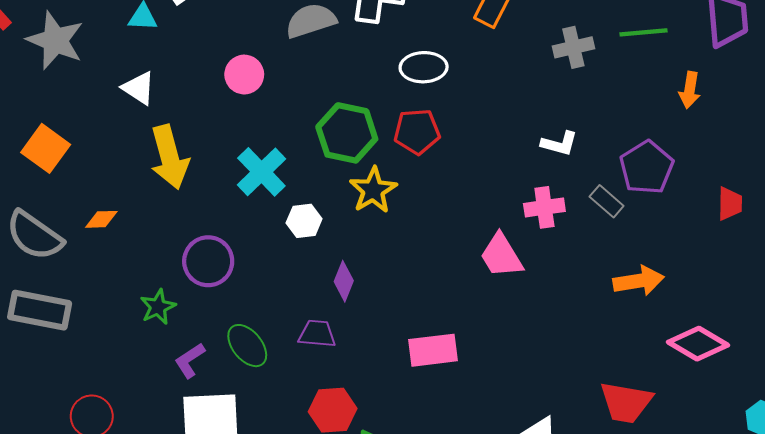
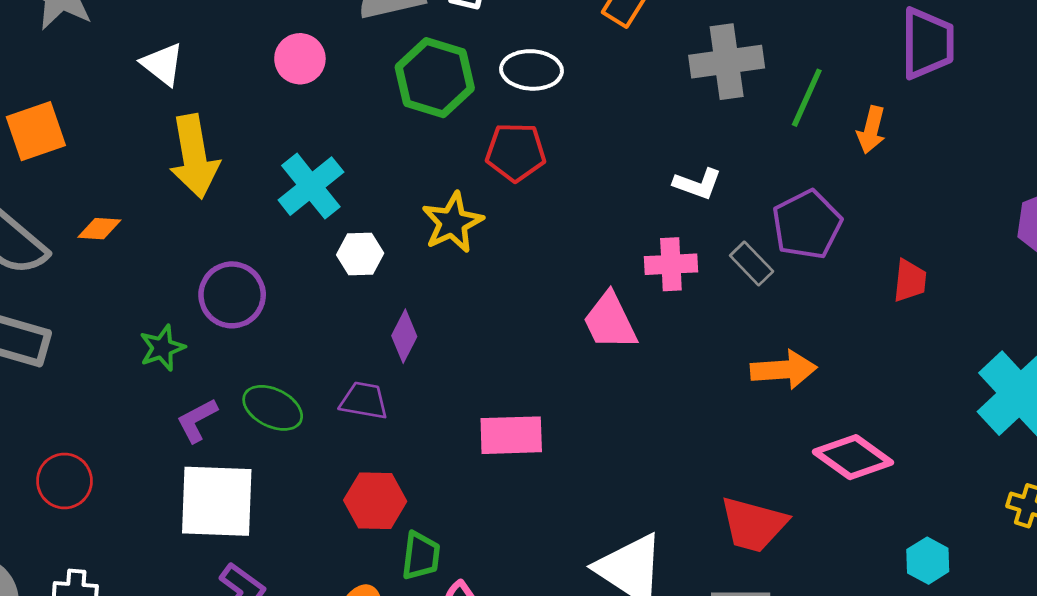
green line: (643, 32) -> (807, 98), moved, turned -66
gray cross: (573, 47) -> (727, 62), size x1.4
green hexagon: (347, 133) -> (435, 78), moved
orange square: (46, 148) -> (36, 131), turned 30
green ellipse: (247, 346) -> (273, 408), turned -30

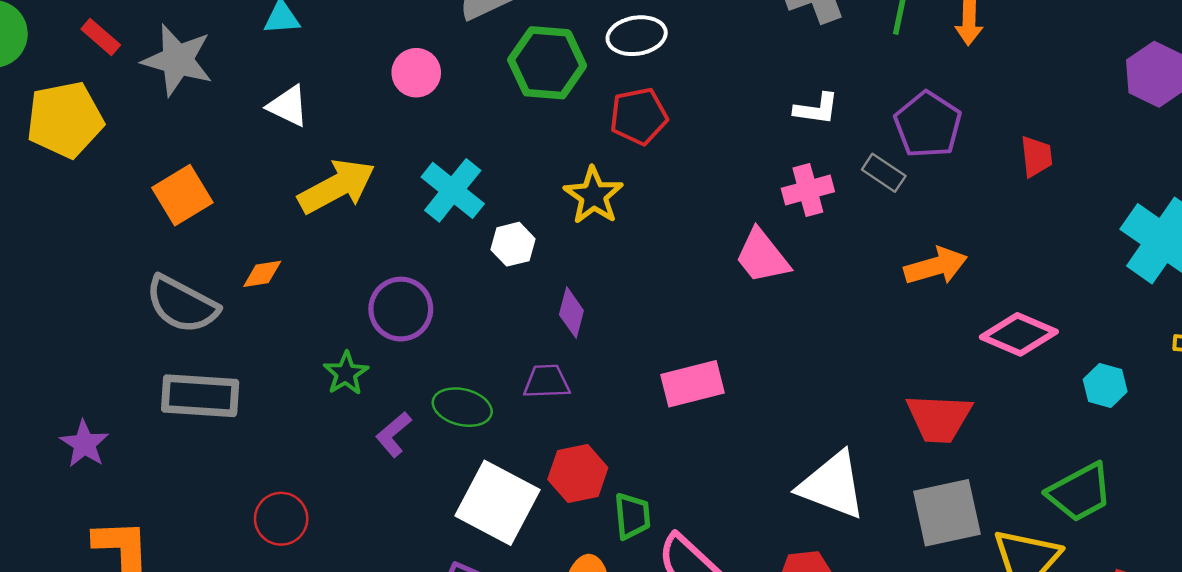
yellow arrow: (194, 156) -> (337, 186), turned -96
white square: (217, 501) -> (497, 503), moved, turned 38
cyan hexagon: (928, 561) -> (1105, 385), moved

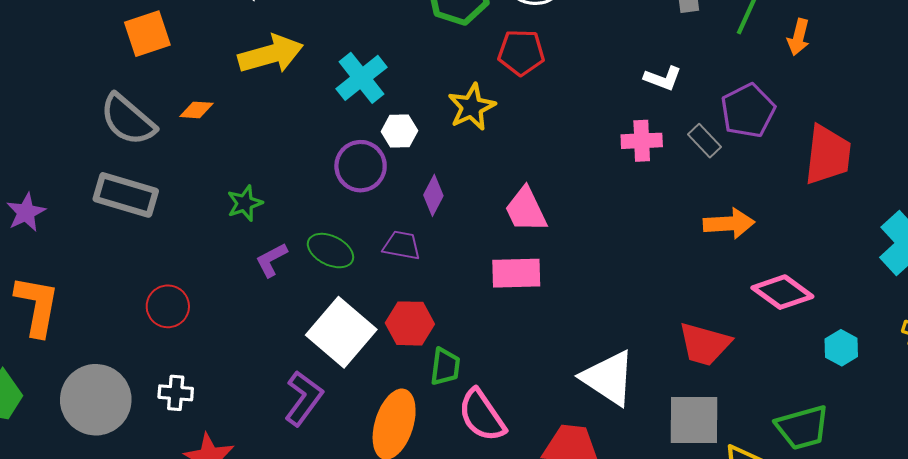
red trapezoid: (1036, 156) -> (828, 155), size x1.8
pink trapezoid: (762, 256) -> (526, 210), moved
purple circle: (401, 309) -> (361, 166), moved

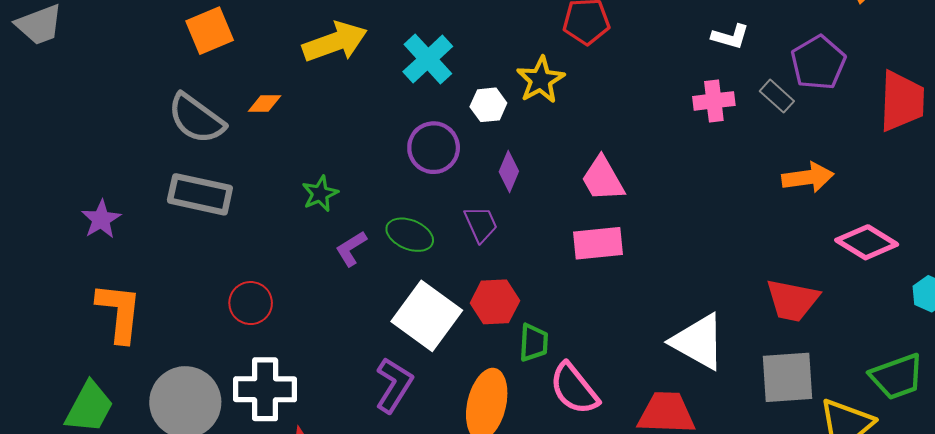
white hexagon: (399, 131) -> (488, 105), moved
purple trapezoid: (402, 245) -> (481, 224), turned 60
white cross: (176, 393) -> (265, 389), size x1.8

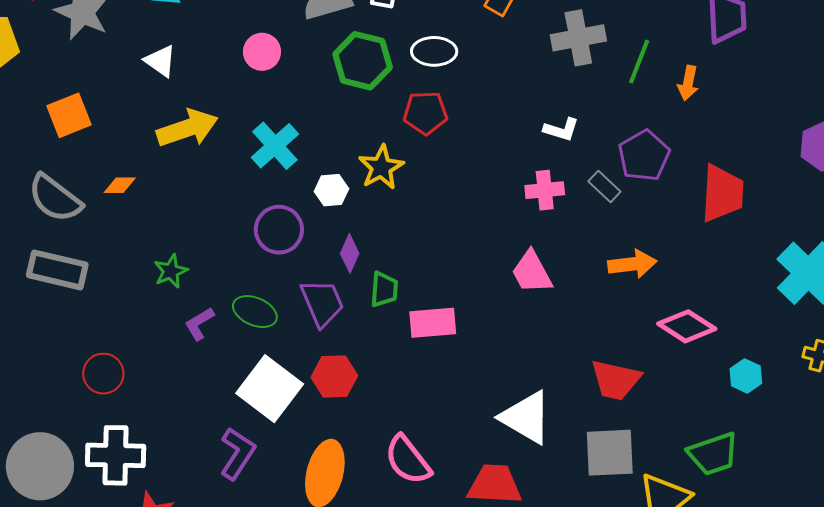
pink trapezoid: (603, 179) -> (532, 272), moved
purple trapezoid: (481, 224) -> (322, 303), size x1.4
green trapezoid: (534, 343) -> (384, 289), moved

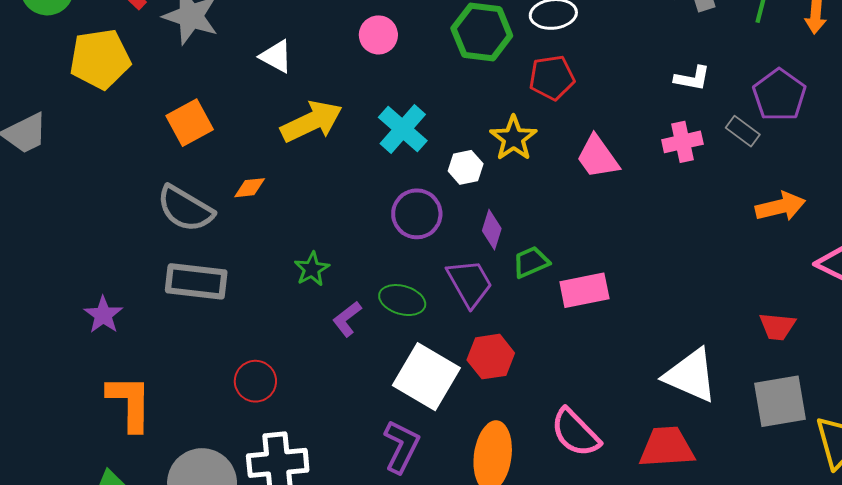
pink trapezoid: (532, 272) -> (598, 157), moved
green trapezoid: (384, 289) -> (531, 262), turned -111
red trapezoid: (616, 380) -> (777, 326), size x0.7

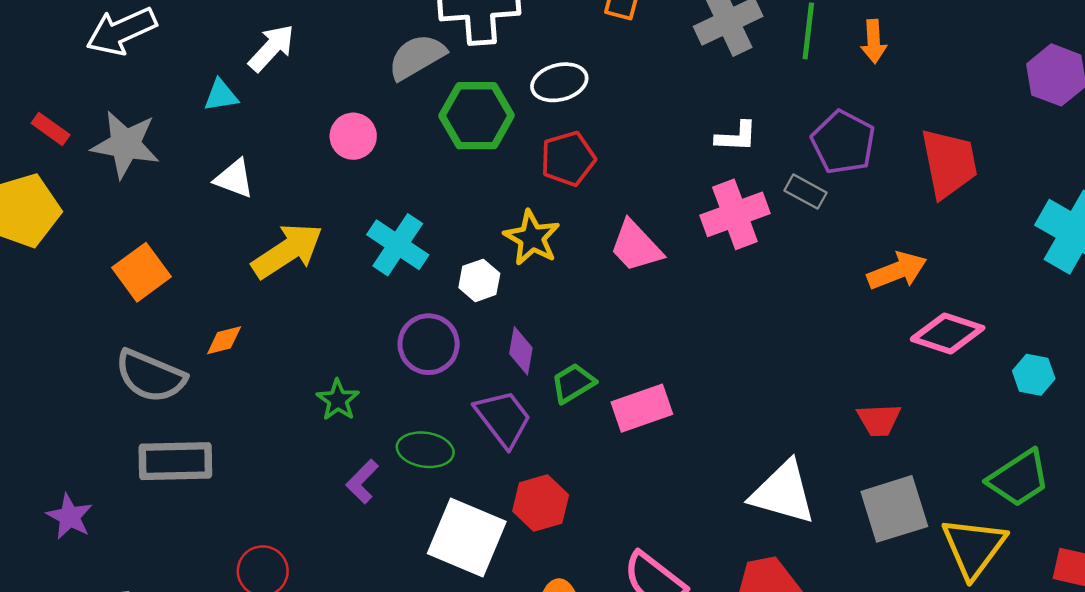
pink cross: (682, 142) -> (735, 214), size x1.4
orange arrow: (780, 207) -> (897, 271), moved
green star: (312, 269) -> (338, 400), moved

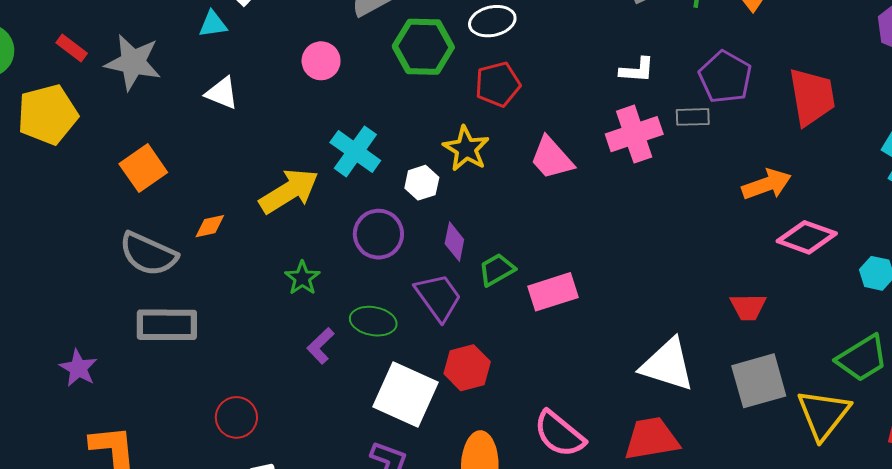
gray rectangle: (805, 192) -> (693, 117), turned -32
yellow arrow: (287, 251) -> (289, 191), moved

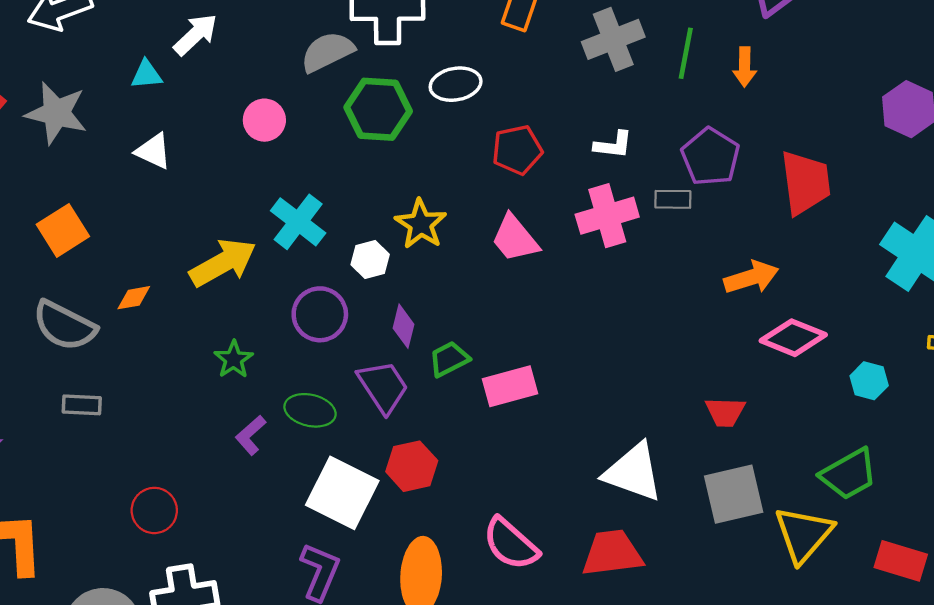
red pentagon: (498, 84) -> (517, 150), moved
gray rectangle: (167, 325) -> (82, 405), size x0.6

